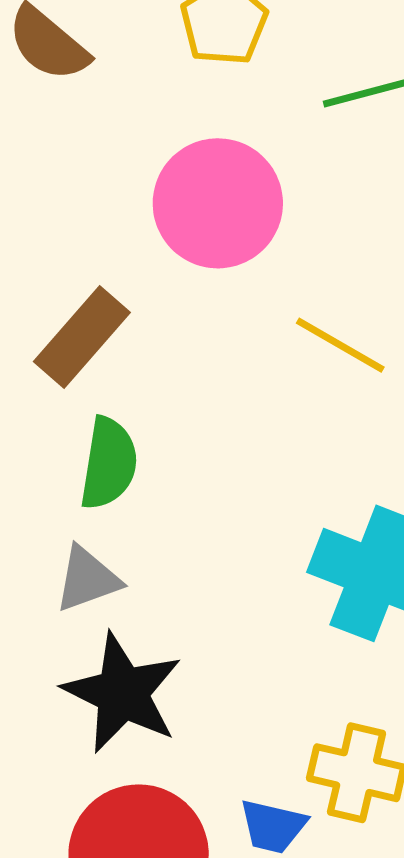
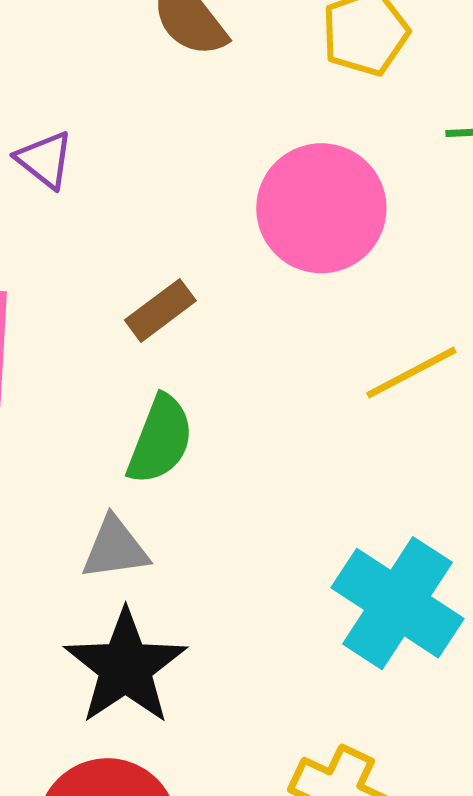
brown rectangle: (82, 337) -> (160, 310), size x0.7
yellow line: (340, 345) -> (411, 373), turned -70

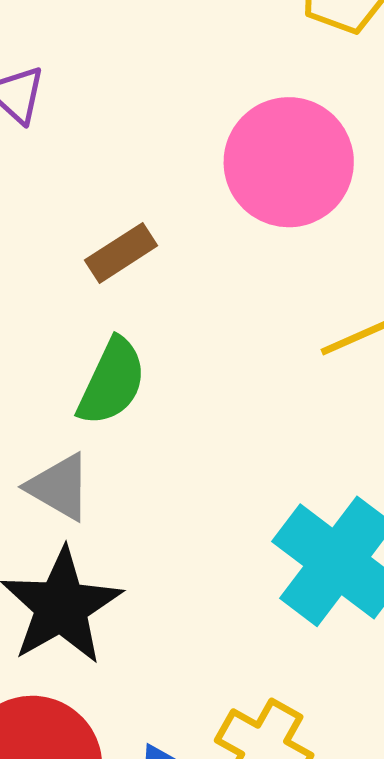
gray triangle: (115, 548) -> (59, 487), turned 34

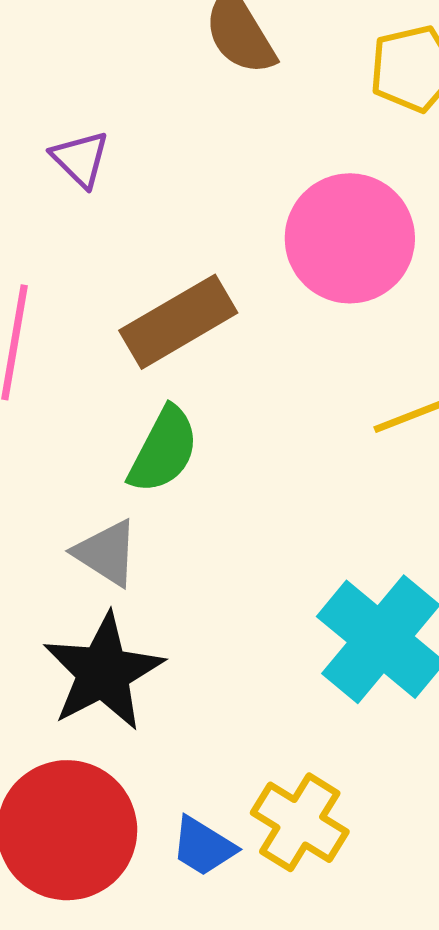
brown rectangle: (121, 253) -> (178, 322), size x1.6

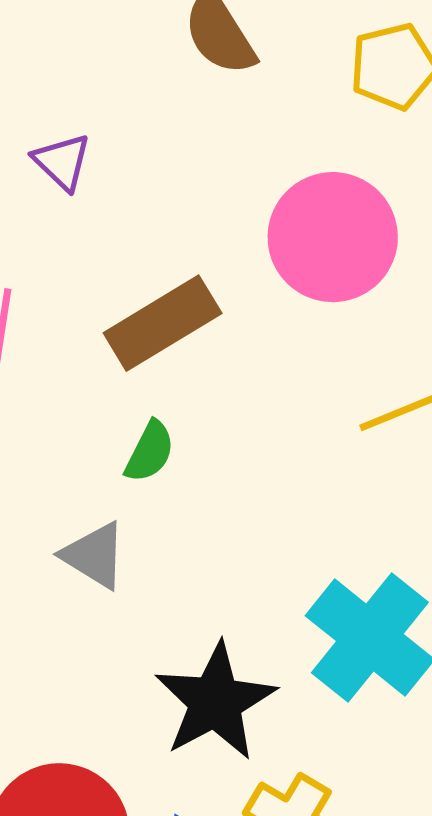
green semicircle: (164, 450) -> (150, 452), size x0.7
black star: (103, 672) -> (215, 702), moved

